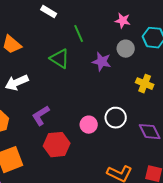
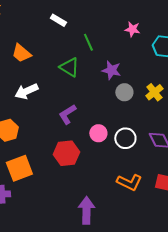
gray circle: (126, 49) -> (124, 92), moved
yellow cross: (145, 84) -> (154, 92), turned 30
purple L-shape: (41, 116) -> (67, 114), moved
white circle: (116, 118) -> (125, 138), moved

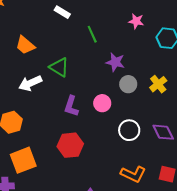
green triangle: (69, 67) -> (59, 67), moved
purple L-shape: (67, 114) -> (71, 106), turned -40
pink circle: (98, 133) -> (102, 103), moved

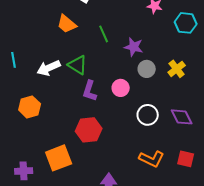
green line: (92, 34) -> (104, 34), moved
orange trapezoid: (25, 45) -> (67, 24), moved
green triangle: (59, 67) -> (78, 65), moved
orange square: (23, 160) -> (59, 158), moved

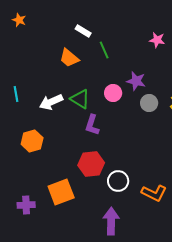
green line: (104, 34) -> (104, 50), moved
pink circle: (121, 88) -> (113, 93), moved
white circle: (148, 115) -> (118, 181), moved

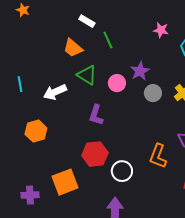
purple star: (136, 81) -> (140, 71), turned 30
green triangle: (80, 99) -> (87, 75), moved
orange L-shape: (154, 193) -> (158, 156), moved, turned 85

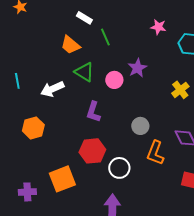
gray circle: (153, 93) -> (140, 126), moved

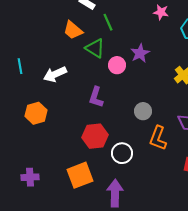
green triangle: (84, 72) -> (95, 48), moved
orange square: (62, 179) -> (80, 175), moved

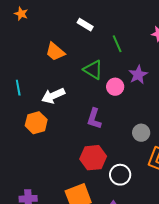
green line: (108, 22) -> (117, 44), moved
orange trapezoid: (73, 30) -> (55, 52), moved
orange hexagon: (36, 113) -> (36, 123), moved

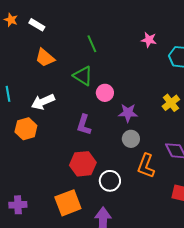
white rectangle: (85, 25) -> (37, 25), moved
green line: (117, 44) -> (92, 44), moved
purple star: (138, 75) -> (128, 113), moved, turned 30

